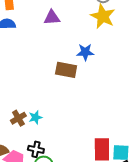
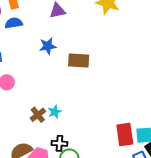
blue star: (85, 52) -> (48, 46), moved

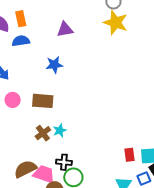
brown rectangle: (79, 60) -> (43, 101), moved
red rectangle: (125, 134) -> (129, 155), size x0.6

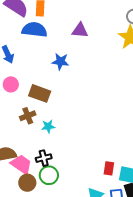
blue semicircle: (21, 41) -> (34, 30), size x1.4
brown cross: (43, 133) -> (28, 116), moved
black cross: (64, 162) -> (44, 158), turned -35

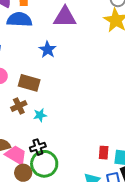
purple triangle: (80, 30) -> (65, 17), size x1.4
blue star: (60, 62) -> (48, 50), turned 30
green circle: (49, 175) -> (44, 164), size x1.4

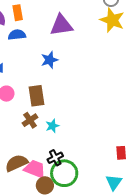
blue semicircle: (19, 20) -> (17, 35), size x0.7
blue star: (48, 50) -> (49, 60), turned 30
brown rectangle: (29, 83) -> (37, 96), turned 75

